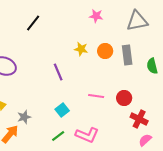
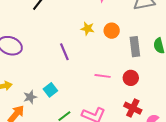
gray rectangle: (127, 55) -> (135, 47), moved
cyan square: (62, 110) -> (50, 90), moved
red cross: (139, 119) -> (133, 108), moved

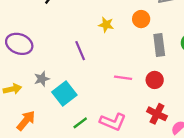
orange circle: (112, 31) -> (141, 19), moved
cyan square: (50, 90) -> (64, 94), size x1.5
gray star: (30, 97) -> (42, 79), moved

